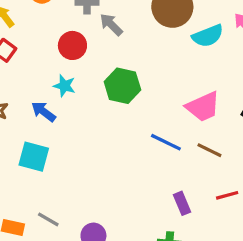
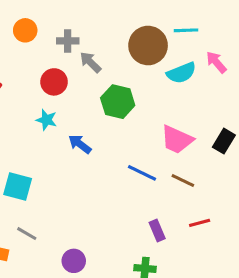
green hexagon: (122, 86) -> (118, 102), moved
pink trapezoid: (203, 107) -> (177, 140), turned 48
blue arrow: (43, 112) -> (80, 144), moved
gray line: (48, 219) -> (27, 234), moved

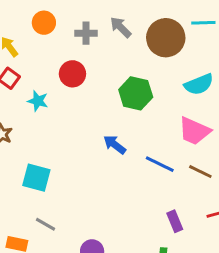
gray arrow: (90, 62) -> (121, 27), moved
cyan semicircle: (181, 73) -> (199, 84), moved
cyan star: (46, 120) -> (38, 101), moved
blue arrow: (80, 144) -> (115, 145), moved

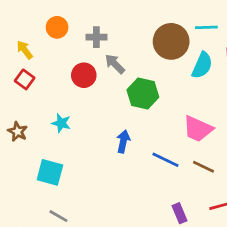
gray arrow: (121, 27) -> (115, 64), moved
cyan semicircle: (199, 84) -> (202, 65), moved, turned -44
cyan star: (38, 101) -> (61, 123), moved
blue arrow: (115, 145) -> (123, 141), turned 65

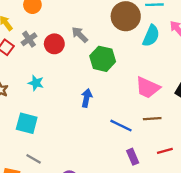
gray cross: (96, 37) -> (29, 39), moved, turned -35
blue line: (165, 160) -> (121, 126), moved
brown line: (203, 167) -> (152, 119), turned -30

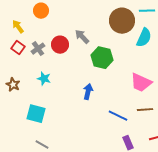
gray cross: (29, 39) -> (38, 49), moved

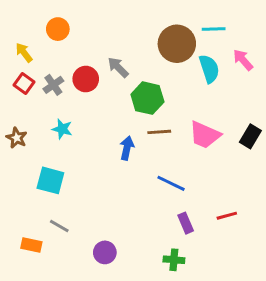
cyan semicircle: (144, 38) -> (209, 69), turned -42
brown line: (145, 110) -> (159, 132), moved

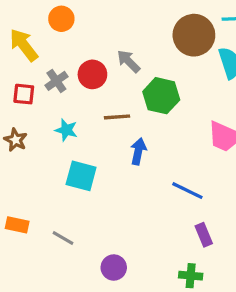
yellow arrow: (24, 53) -> (24, 45), size x1.5
red square: (24, 83) -> (24, 94), moved, turned -30
brown line: (159, 132) -> (117, 117), moved
cyan square: (50, 180) -> (81, 176), moved
orange rectangle: (31, 245) -> (17, 225), moved

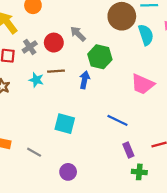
brown line: (117, 117) -> (56, 71), moved
blue arrow: (138, 151) -> (85, 80), moved
cyan square: (81, 176) -> (65, 124), moved
green cross: (191, 276) -> (139, 172), moved

